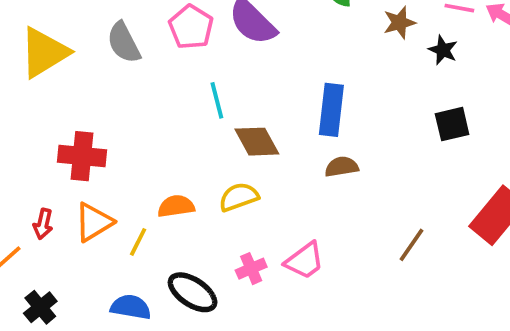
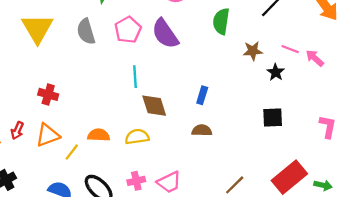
yellow triangle: (44, 52) -> (37, 28), turned -40
blue rectangle: (331, 110) -> (202, 95), size x0.6
red cross: (82, 156) -> (48, 94), size x0.7

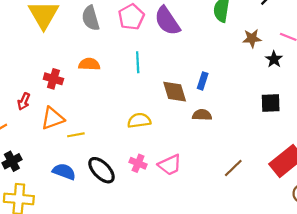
brown diamond: (154, 106) -> (175, 92), moved
red arrow: (17, 131) -> (24, 101), moved
orange semicircle: (99, 135) -> (89, 64), moved
yellow line: (72, 152) -> (76, 135), turned 42
pink cross: (136, 181) -> (138, 163), turned 35

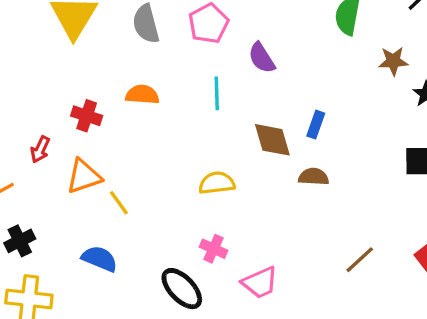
purple semicircle: (167, 21) -> (262, 58), moved, size x0.7
yellow line: (76, 135) -> (119, 203), turned 63
pink trapezoid: (170, 165) -> (260, 283), moved
black ellipse: (102, 170) -> (182, 289), moved

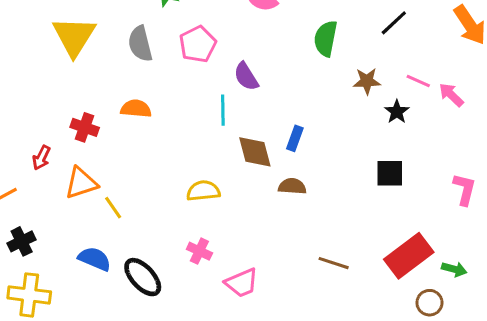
cyan line: (217, 93) -> (223, 110), moved
brown line: (360, 260) -> (334, 263), turned 60
black ellipse: (182, 289) -> (143, 277), moved

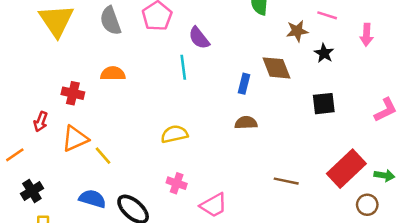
pink line: (418, 81) -> (327, 15), moved
pink arrow: (451, 95) -> (366, 35), turned -125
brown diamond: (255, 152) -> (276, 68), moved
pink L-shape: (464, 189) -> (386, 110), turned 56

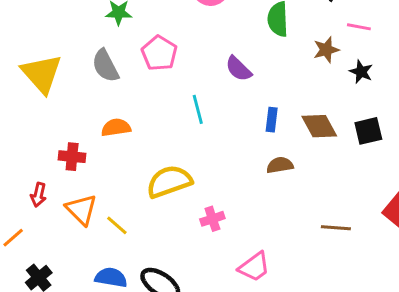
purple semicircle: (199, 38) -> (238, 69), moved
brown diamond: (276, 68) -> (319, 126), moved
yellow semicircle: (174, 134) -> (169, 181), moved, size x1.4
orange triangle: (75, 139) -> (81, 210), turned -44
pink cross: (177, 183) -> (212, 219), moved, turned -30

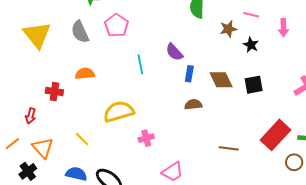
purple semicircle: (238, 69) -> (174, 52), moved
orange triangle: (81, 210) -> (43, 148), moved

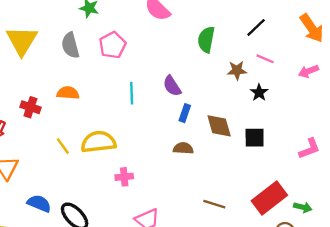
pink arrow: (283, 28) -> (308, 71), moved, turned 60
yellow line: (82, 139) -> (63, 146), moved

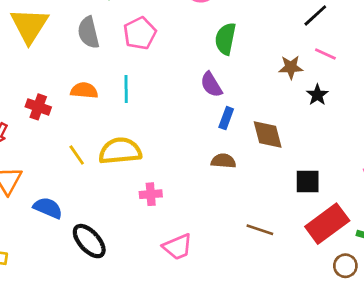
green semicircle: (206, 40) -> (225, 39), moved
cyan line: (132, 93) -> (126, 89), moved
black square: (255, 138) -> (308, 181), moved
blue semicircle: (39, 203) -> (48, 208), moved

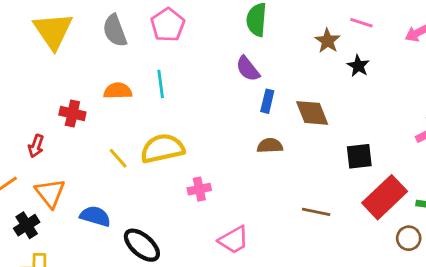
brown star: (291, 67) -> (327, 41), turned -30

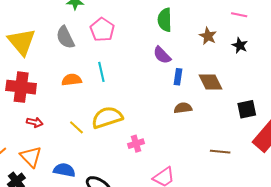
brown star: (327, 41) -> (208, 36), moved
red cross: (72, 113) -> (21, 87), moved, size x1.6
red arrow: (36, 146) -> (35, 122), moved, turned -91

